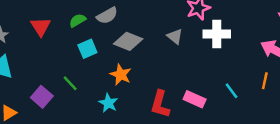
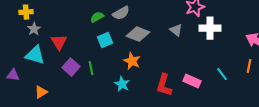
red triangle: (41, 27) -> (59, 42), moved
green line: (70, 83) -> (91, 68), turned 32
purple square: (42, 97) -> (71, 67), moved

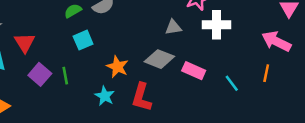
gray triangle: (176, 30) -> (173, 27), turned -48
gray diamond: (138, 34) -> (159, 59), moved
pink rectangle: (192, 81) -> (194, 71), moved
red L-shape: (164, 85) -> (142, 97), moved

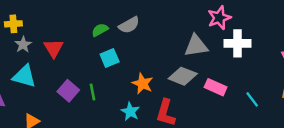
gray triangle: (173, 27) -> (196, 46), size x1.5
red triangle: (25, 43) -> (54, 48), moved

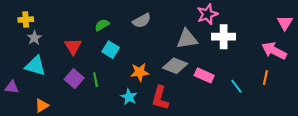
gray semicircle: (129, 25) -> (142, 21), moved
red triangle: (54, 48) -> (73, 46), moved
cyan square: (110, 58) -> (111, 50), turned -35
orange star: (142, 84) -> (140, 72), turned -30

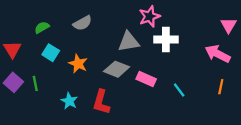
orange star: (140, 72) -> (78, 64), moved, turned 30
orange line: (265, 78) -> (221, 87), moved

